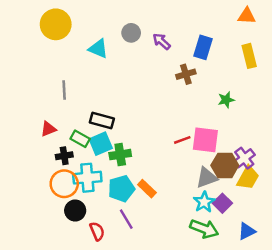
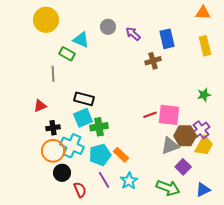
blue rectangle: (203, 47) -> (167, 39), turned -30
green star: (226, 100) -> (204, 95), moved
green rectangle: (80, 139) -> (67, 54), moved
cyan cross: (87, 178) -> (72, 146), turned 30
cyan star: (204, 202) -> (129, 181), moved

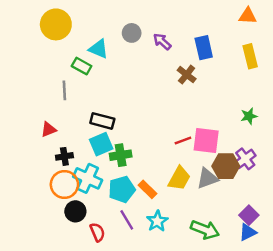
brown cross: (153, 61) -> (187, 75), turned -35
yellow trapezoid: (204, 146) -> (179, 178), moved
purple square: (183, 167) -> (249, 215), moved

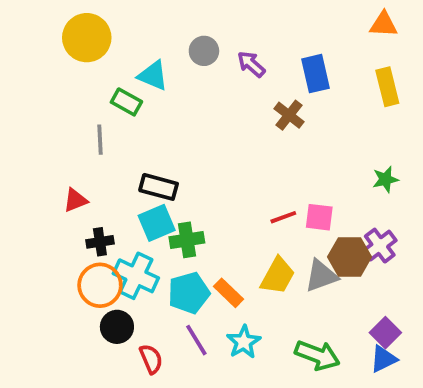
pink square: (206, 141) -> (319, 217), size x0.7

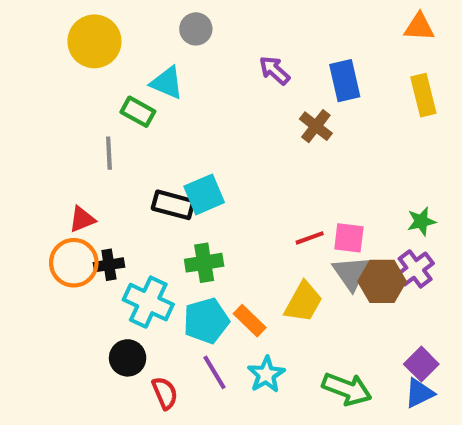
gray circle: (204, 51) -> (196, 29), moved
green star: (385, 179) -> (421, 221), moved
cyan square: (157, 223) -> (204, 194), moved
gray triangle: (321, 276) -> (351, 273), moved, turned -45
orange circle: (100, 285) -> (74, 263), moved

